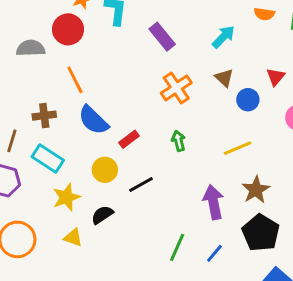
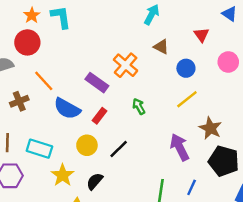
purple rectangle: (162, 37) -> (97, 83), moved
blue circle: (248, 100) -> (186, 68), moved
brown cross: (44, 116) -> (19, 101), moved

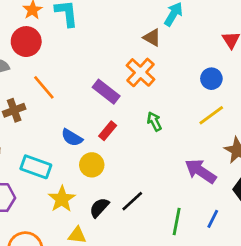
brown triangle: (161, 47) -> (152, 37), moved
blue semicircle: (67, 109) -> (72, 138), moved, size x0.7
purple arrow: (180, 147) -> (201, 171), turned -32
black line: (119, 149) -> (132, 201), moved

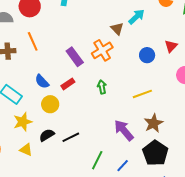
blue circle: (211, 79) -> (147, 55), moved

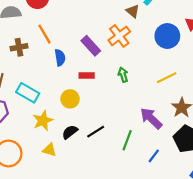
blue circle: (147, 55) -> (167, 36), size x1.5
blue semicircle: (42, 81) -> (60, 58), moved, turned -140
red rectangle: (68, 84) -> (87, 75), turned 40
green line: (97, 160) -> (127, 140), moved

